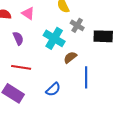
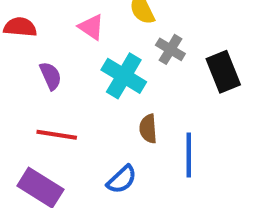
pink triangle: (28, 13) -> (91, 27), moved
black rectangle: (103, 36) -> (223, 72), turned 66
brown semicircle: (70, 57) -> (148, 129), moved, turned -56

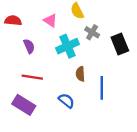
cyan cross: (124, 76) -> (68, 46), turned 35
blue semicircle: (122, 179) -> (66, 101), turned -98

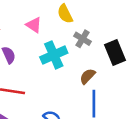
brown semicircle: (80, 74) -> (88, 76), moved, turned 48

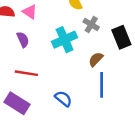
pink triangle: (34, 25) -> (30, 12), moved

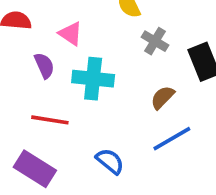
pink triangle: (30, 12) -> (71, 34), moved
cyan cross: (65, 40) -> (93, 79), moved, turned 30
blue line: (102, 85) -> (172, 139), turned 60

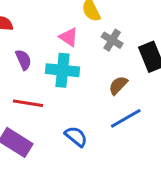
pink triangle: (71, 34) -> (69, 37), moved

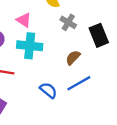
pink triangle: (69, 37) -> (24, 20), moved
blue semicircle: (76, 136) -> (48, 90), moved

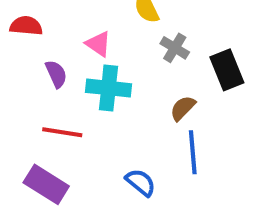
blue line: (79, 83) -> (193, 152), turned -65
blue semicircle: (48, 90) -> (141, 182), moved

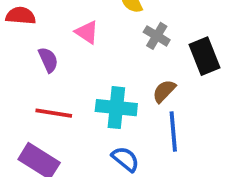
cyan cross: (108, 88) -> (116, 108), moved

